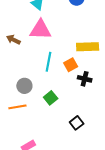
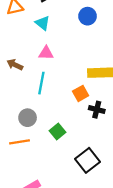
pink triangle: (41, 30) -> (46, 53), size x0.6
cyan line: (49, 62) -> (41, 83), moved
black square: (77, 123) -> (88, 160), size x1.5

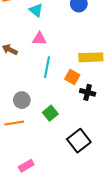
cyan line: (41, 83) -> (47, 67), moved
orange square: (81, 93) -> (72, 77), turned -32

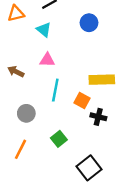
gray circle: (22, 100) -> (26, 113), moved
orange line: (14, 123) -> (20, 149), turned -54

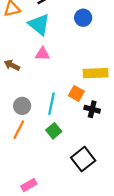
cyan triangle: (44, 30) -> (39, 25), size x1.5
cyan line: (55, 90) -> (51, 104), moved
orange line: (20, 149) -> (19, 130), moved

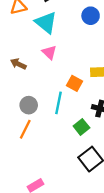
pink triangle: (42, 54) -> (49, 52), turned 42
orange square: (76, 93) -> (75, 83), moved
green square: (54, 131) -> (81, 127), moved

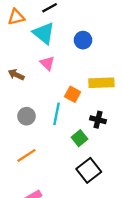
blue circle: (91, 16) -> (83, 40), moved
orange line: (25, 129) -> (26, 155), moved, turned 30

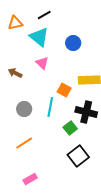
black cross: (98, 120) -> (86, 112), size x1.5

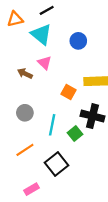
brown arrow: (15, 73) -> (25, 74), moved
cyan line: (50, 107) -> (52, 125), moved
black square: (78, 156) -> (56, 164), moved

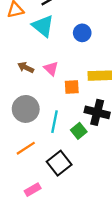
pink triangle: (45, 63) -> (51, 69), moved
orange square: (68, 92) -> (72, 87), turned -32
gray circle: (25, 113) -> (26, 109), size x1.5

